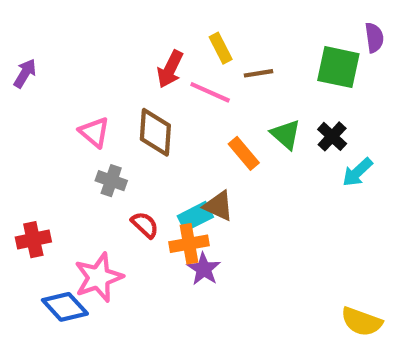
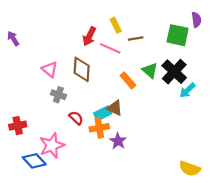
purple arrow: (25, 73) -> (13, 38), turned -64
black cross: (332, 136) -> (174, 72), size x1.6
purple star: (204, 269) -> (118, 141), moved

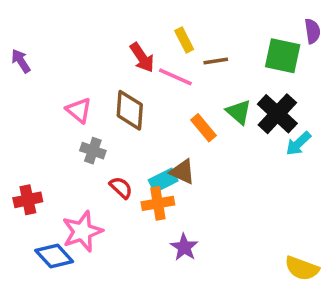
red arrow: (89, 36) -> (142, 58), turned -60
purple star: (118, 141) -> (184, 247), moved

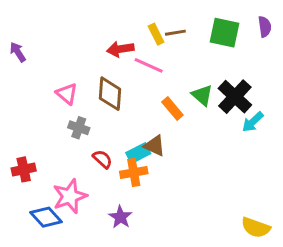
green square: (283, 56) -> (224, 33), moved
red arrow: (142, 58) -> (120, 49), turned 115
brown line: (216, 61) -> (175, 33), moved
purple star: (184, 247) -> (120, 217), moved

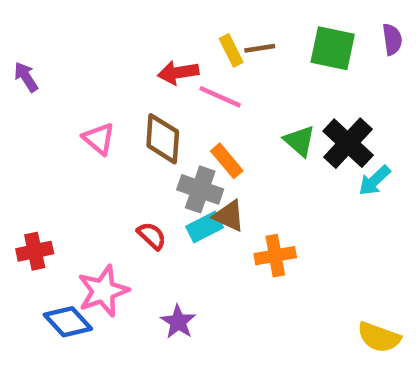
orange rectangle: (172, 109) -> (227, 161), moved
gray cross: (79, 128) -> (200, 189), moved, size x1.4
orange cross: (134, 172) -> (275, 256), moved

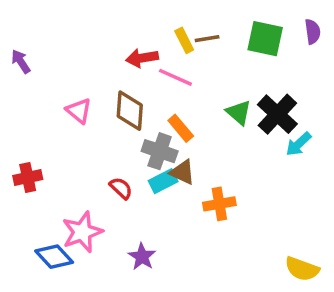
red cross: (35, 251) -> (28, 178), moved

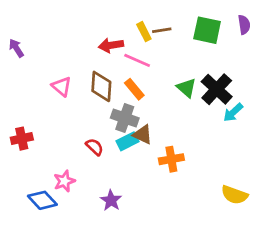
orange rectangle: (181, 128) -> (134, 89), moved
pink star: (82, 232) -> (64, 181), size x0.7
yellow semicircle: (302, 269) -> (234, 195), moved

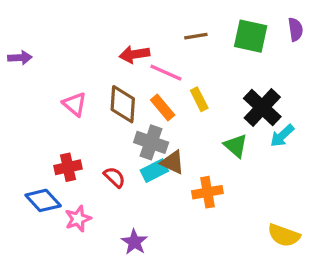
yellow rectangle: (144, 32) -> (199, 99), moved
purple arrow: (16, 48) -> (20, 58), turned 120
green triangle: (186, 88) -> (236, 146), moved
red cross: (22, 139) -> (68, 167), moved
blue diamond: (42, 200) -> (43, 200), moved

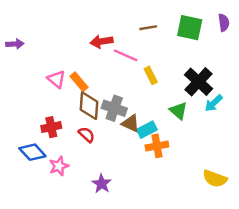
brown diamond: (123, 104) -> (89, 106), moved
orange rectangle: (163, 107) -> (79, 82), moved
cyan rectangle: (154, 171) -> (147, 130), moved

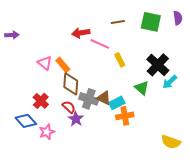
gray cross: (114, 108) -> (89, 99), moved
red cross: (51, 127) -> (41, 101), turned -35
purple star: (102, 184) -> (76, 119), moved

